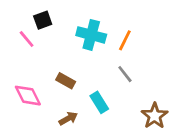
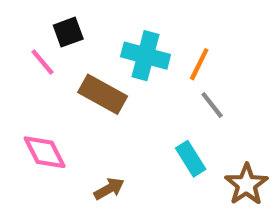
gray line: (125, 74) -> (212, 105), moved
brown rectangle: (66, 81) -> (103, 94), moved, size x1.5
cyan rectangle: (99, 102) -> (191, 159), moved

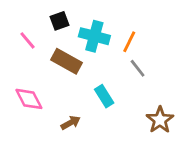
black square: (68, 32) -> (60, 21), moved
cyan rectangle: (191, 159) -> (104, 96), moved

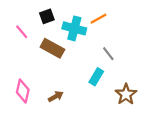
orange line: (129, 42) -> (98, 19), moved, turned 35
cyan rectangle: (104, 96) -> (96, 77), moved, turned 63
pink diamond: (29, 99) -> (23, 91), moved, turned 40

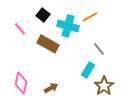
black square: (47, 16) -> (43, 15), turned -32
brown star: (126, 94) -> (104, 86), moved

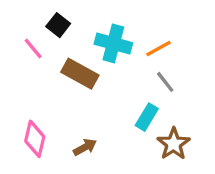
black square: (43, 15) -> (58, 25), moved
orange line: (90, 17) -> (159, 49), moved

